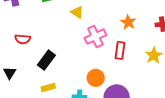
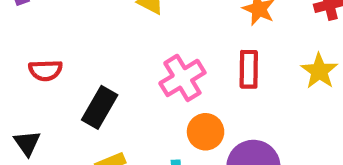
pink cross: (95, 37) -> (182, 78), moved

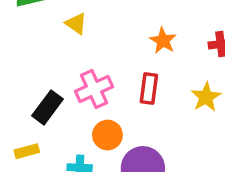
black rectangle: (100, 107) -> (47, 107), moved

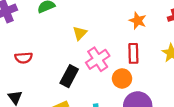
yellow triangle: (76, 24) -> (80, 33), moved, turned 48
orange circle: (107, 135) -> (122, 78), moved

